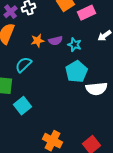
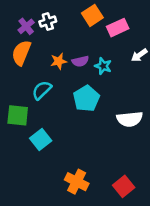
cyan pentagon: (76, 72) -> (86, 99), moved

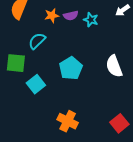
cyan pentagon: (86, 99) -> (71, 68), moved
white semicircle: (130, 119) -> (114, 66), turned 75
red square: (124, 186) -> (119, 123), moved

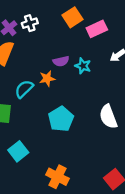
orange star: (52, 16) -> (47, 79), moved
cyan square: (36, 84) -> (18, 151), moved

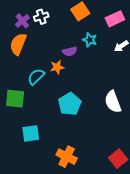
pink rectangle: (97, 29) -> (115, 19), moved
cyan star: (83, 66) -> (90, 40), moved
cyan square: (18, 151) -> (31, 133), turned 30

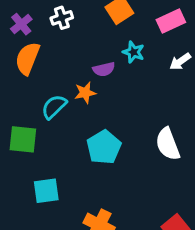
purple cross: (22, 21) -> (21, 24), moved

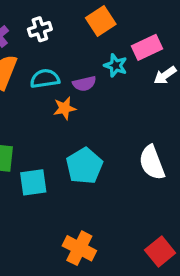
pink rectangle: (171, 21) -> (147, 47), moved
cyan semicircle: (54, 107) -> (45, 79), moved, turned 36
cyan square: (46, 191) -> (33, 182), moved

